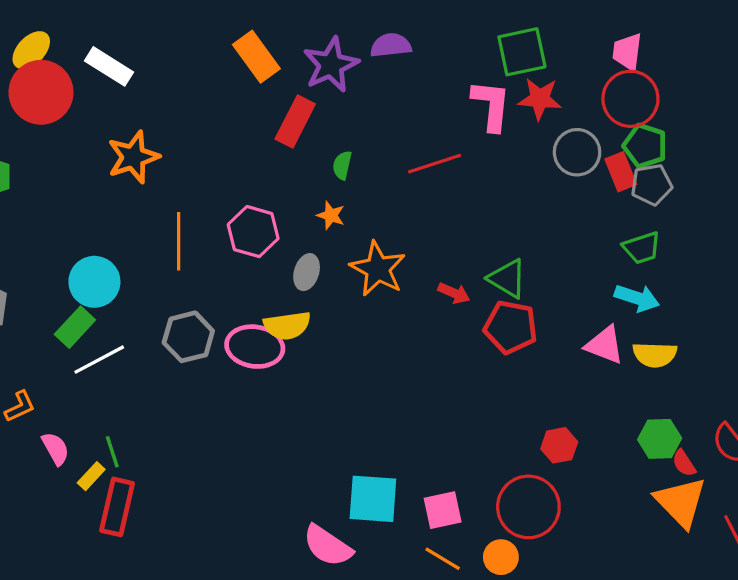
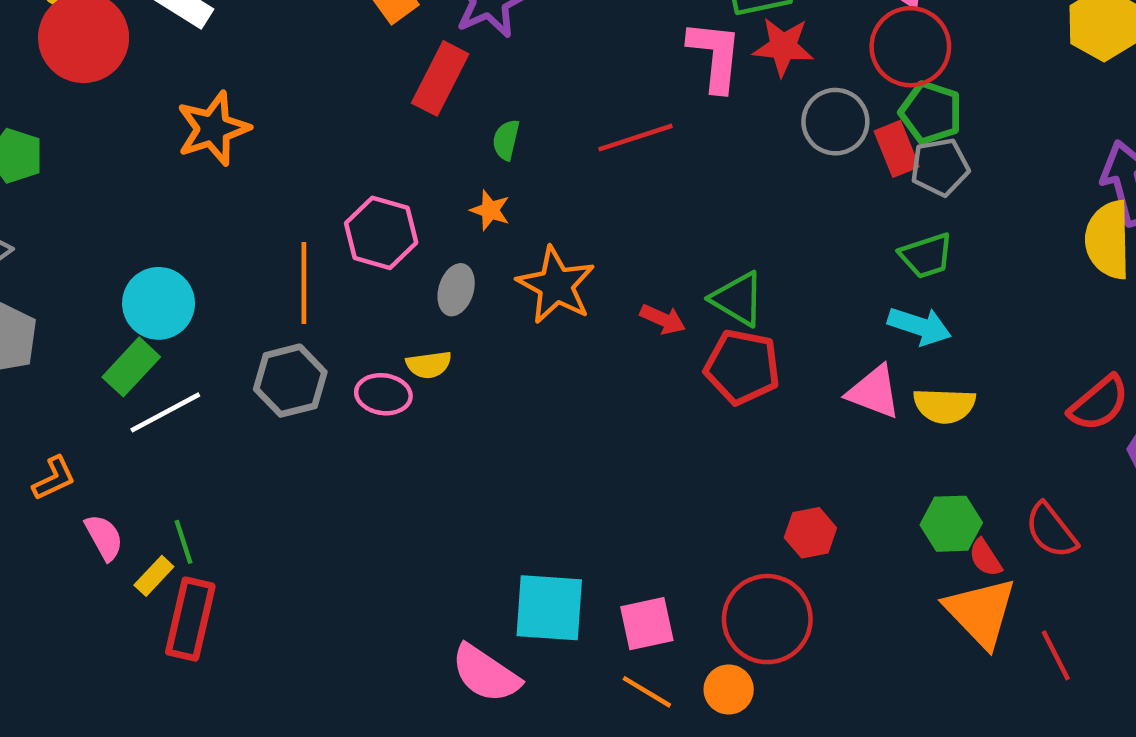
orange line: (179, 241) -> (304, 283), moved
yellow semicircle: (287, 326) -> (429, 365), size x0.7
pink ellipse: (255, 347) -> (383, 394), size x0.7

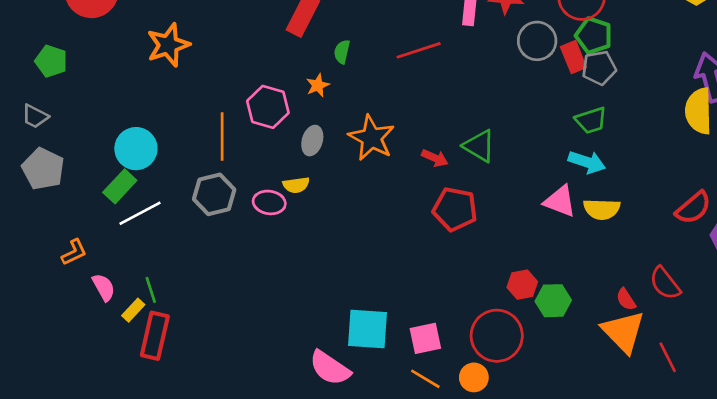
orange star: (490, 210) -> (318, 85), moved, turned 30
red pentagon: (742, 367) -> (455, 209), moved
green hexagon: (951, 524) -> (553, 301), moved

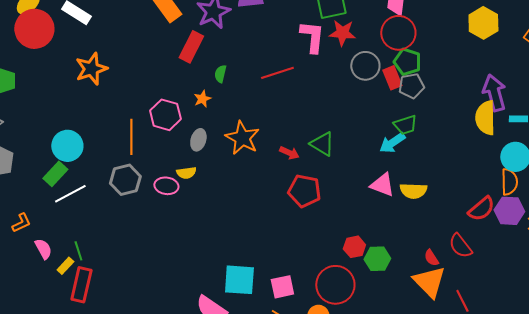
cyan arrow: (587, 162) -> (392, 143), moved, turned 128
red semicircle: (693, 208) -> (481, 209), moved

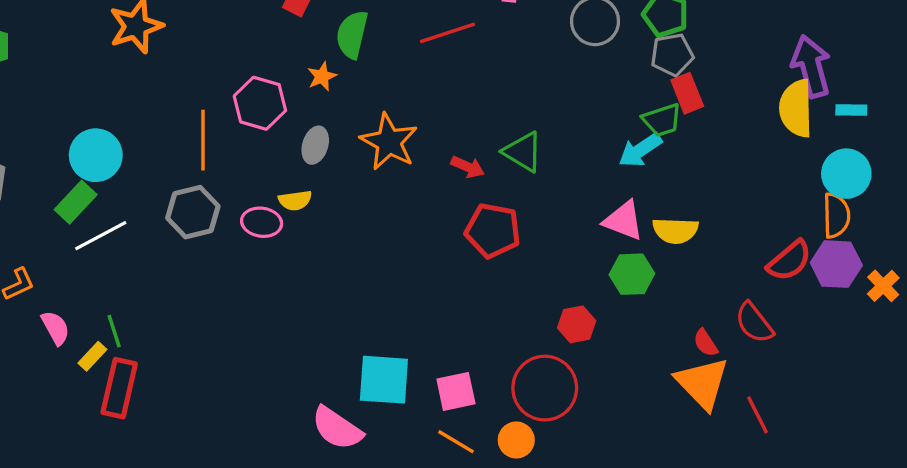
green semicircle: (220, 74) -> (352, 35), size x1.6
red rectangle: (392, 78) -> (687, 93), moved
green hexagon: (377, 259) -> (632, 274), moved

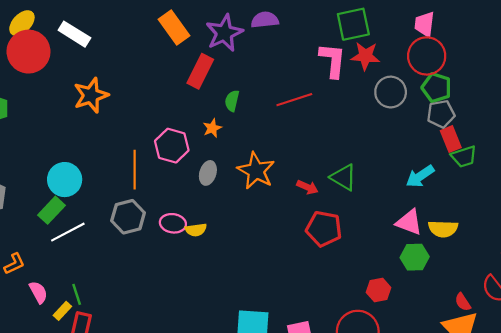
green semicircle: (352, 35) -> (232, 101), size x0.7
green trapezoid: (662, 120) -> (464, 157), moved
yellow semicircle: (295, 200) -> (196, 230), moved

